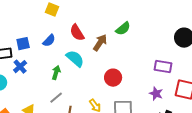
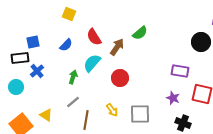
blue square: (23, 44) -> (33, 42), moved
cyan semicircle: (75, 59) -> (92, 63), turned -90
red circle: (113, 78) -> (120, 78), moved

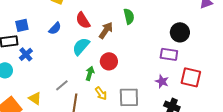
green semicircle: (140, 33) -> (129, 16), turned -63
black circle: (201, 42) -> (180, 32), moved
green arrow: (73, 77) -> (90, 73), moved

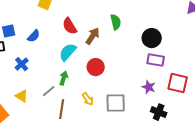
blue semicircle: (55, 28) -> (34, 36), moved
black circle: (180, 32) -> (152, 38), moved
blue cross: (26, 54) -> (22, 64), moved
green arrow: (90, 73) -> (64, 78), moved
yellow triangle: (35, 98) -> (22, 96), moved

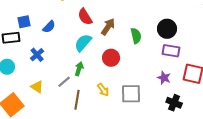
green semicircle: (116, 22) -> (136, 36), moved

